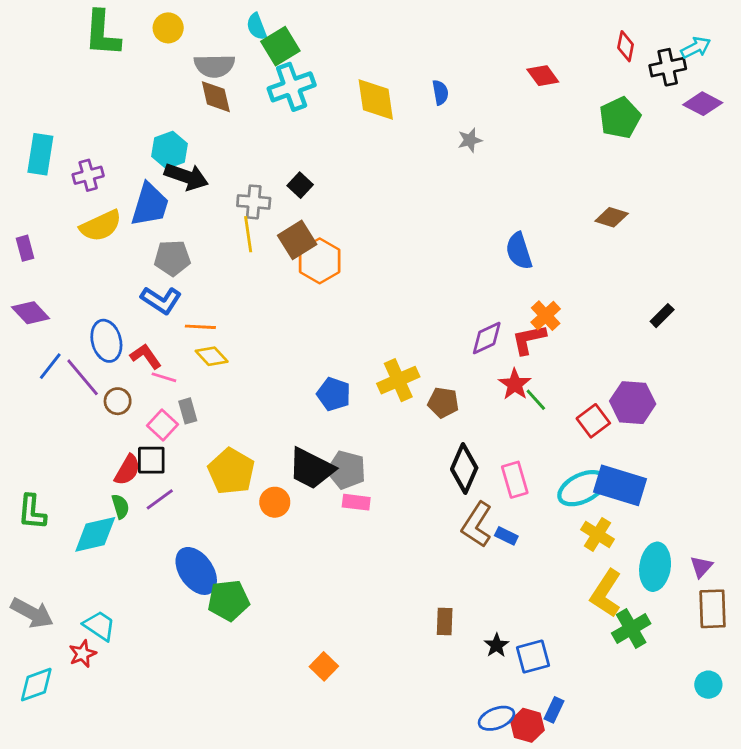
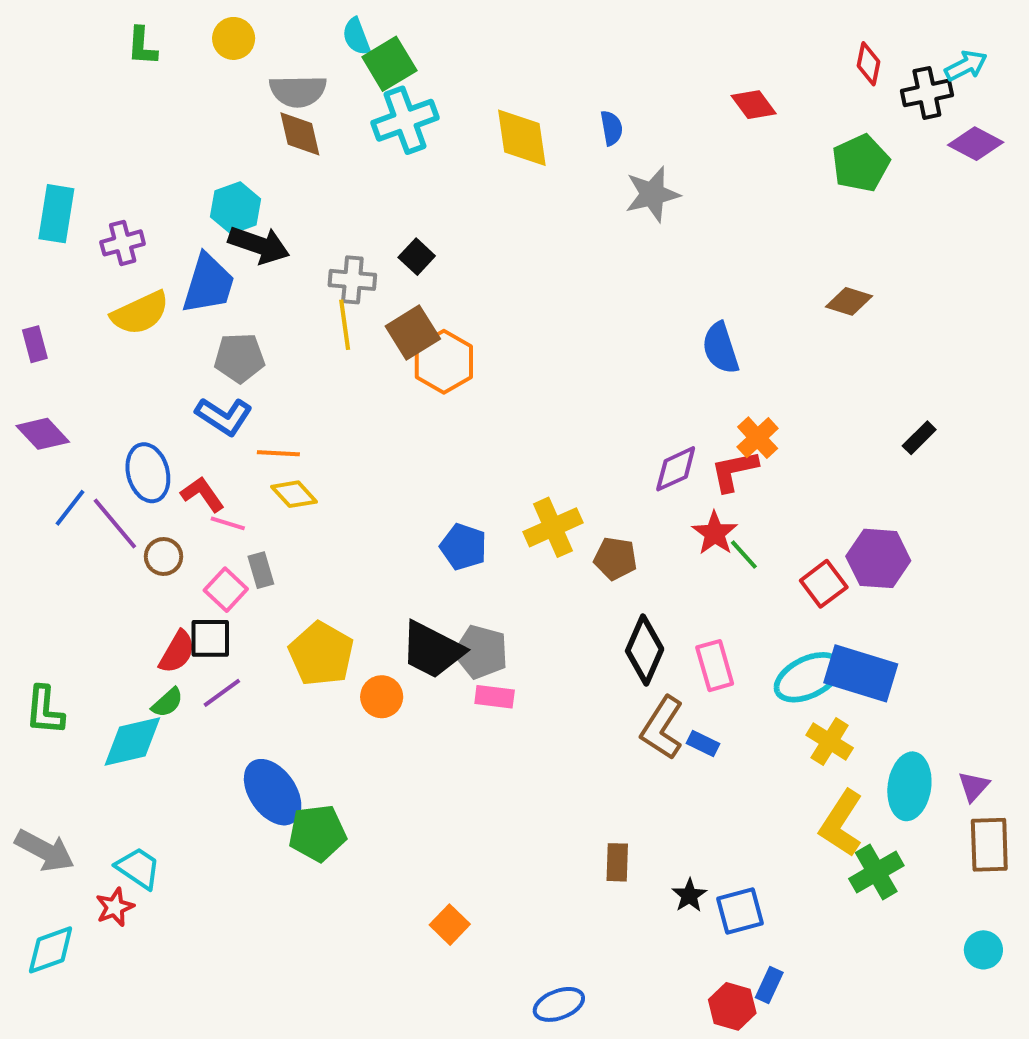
green L-shape: (102, 34) -> (142, 46), size x0.6
gray star: (470, 140) -> (652, 194), size x1.6
green semicircle: (120, 506) -> (167, 703), turned 65
blue ellipse: (496, 718) -> (559, 1004), moved

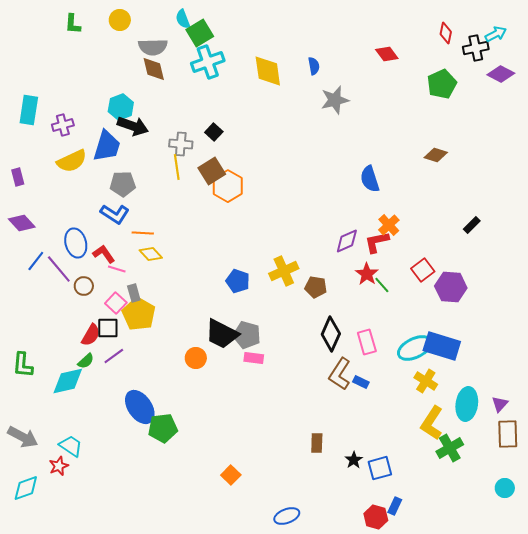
red square: (824, 584) -> (423, 270), moved
yellow pentagon: (321, 654) -> (139, 314), moved

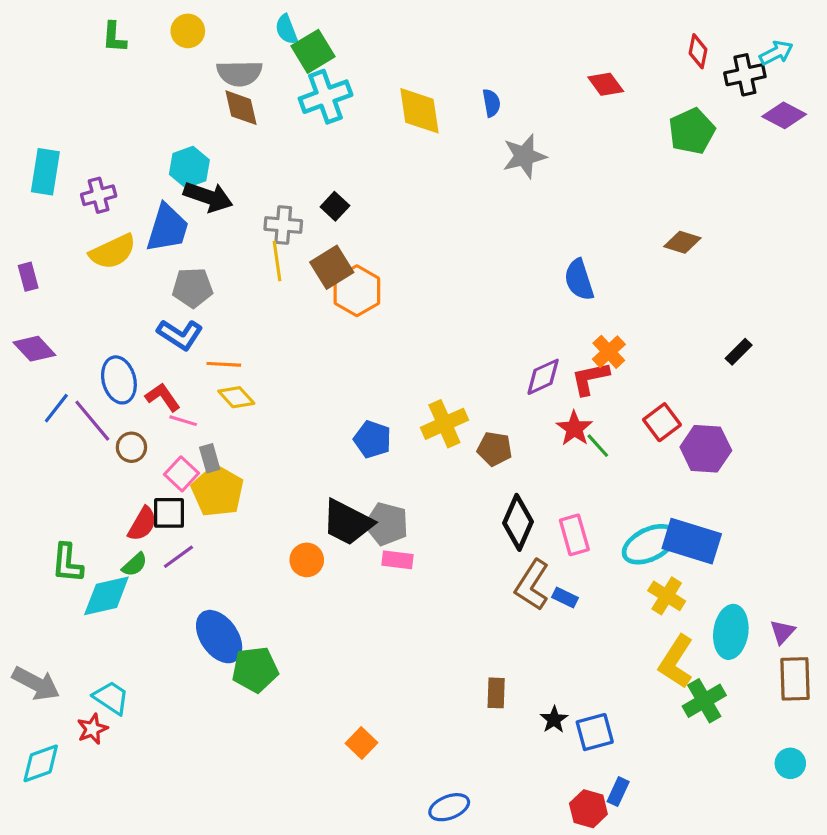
green L-shape: (23, 365) -> (67, 563), moved

